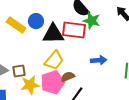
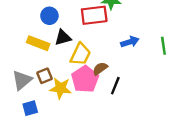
yellow rectangle: (16, 25) -> (38, 43), moved
black triangle: (53, 34) -> (63, 38), moved, size x0.7
yellow star: (30, 85) -> (61, 88), turned 30

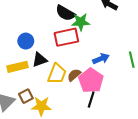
yellow rectangle: (38, 43) -> (18, 67), turned -30
brown semicircle: (100, 69) -> (74, 75), moved
pink pentagon: (85, 79) -> (91, 81), moved

